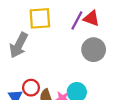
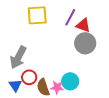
red triangle: (91, 18) -> (83, 25), moved
gray arrow: (19, 45) -> (18, 57), moved

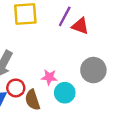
gray circle: (85, 43) -> (93, 70), moved
pink star: (57, 87) -> (49, 77), moved

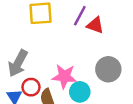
pink star: (49, 77) -> (64, 76), size x1.5

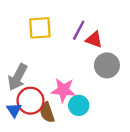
gray circle: (108, 69) -> (107, 65), moved
red circle: (31, 87) -> (30, 101), size x1.5

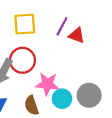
gray circle: (107, 65) -> (89, 95), moved
red circle: (30, 101) -> (22, 60), moved

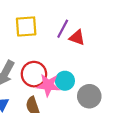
red circle: (22, 60) -> (34, 74), moved
cyan circle: (62, 99) -> (65, 81), moved

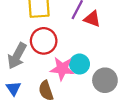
red circle: (34, 74) -> (44, 41), moved

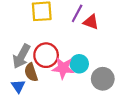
red circle: (44, 41) -> (46, 55), moved
brown semicircle: (46, 91) -> (31, 72), moved

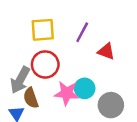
red triangle: (91, 22) -> (106, 51), moved
red circle: (46, 55) -> (45, 64), moved

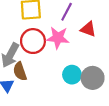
cyan circle: (85, 88) -> (72, 75), moved
pink star: (67, 93) -> (58, 38), moved

